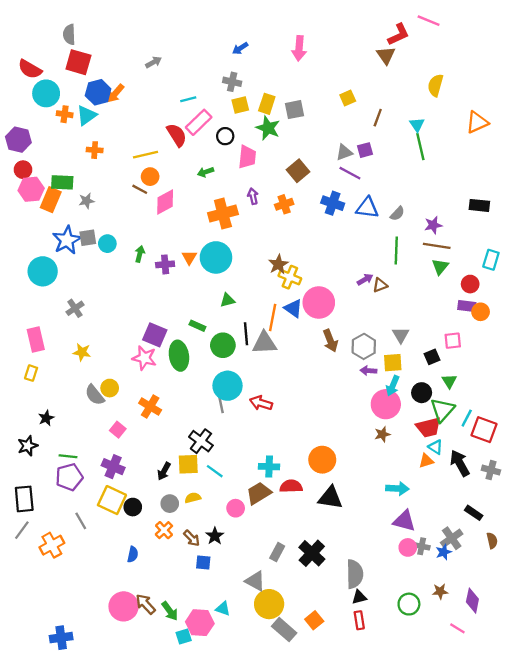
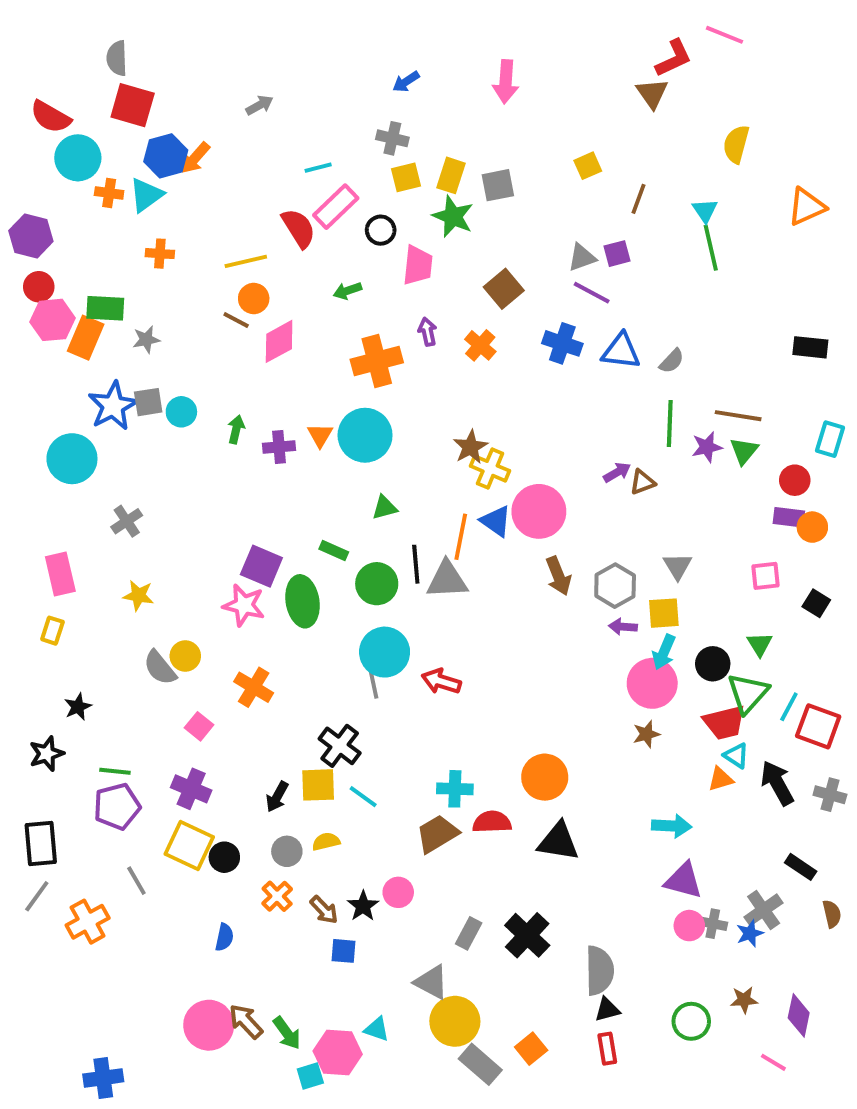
orange cross: (284, 204) -> (480, 345), turned -30
purple star: (433, 225) -> (707, 447), moved
black square: (432, 357) -> (816, 603), moved, turned -35
pink circle: (236, 508) -> (398, 892), moved

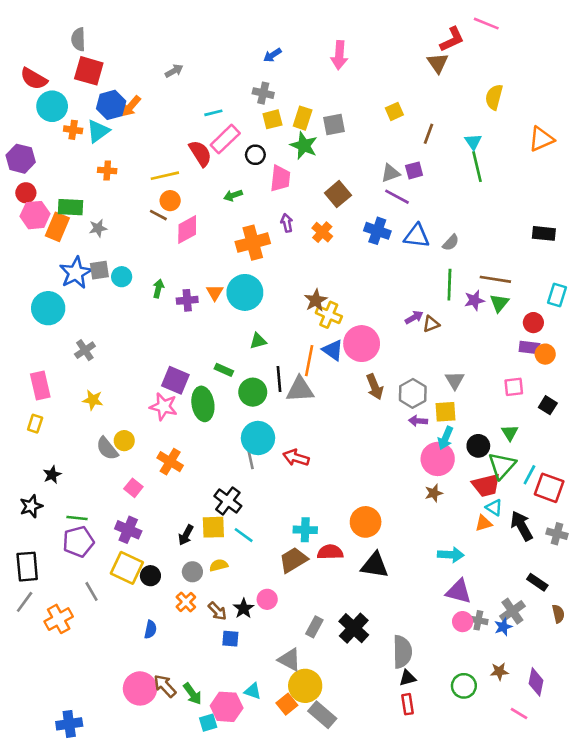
orange square: (531, 1049) -> (287, 704), moved

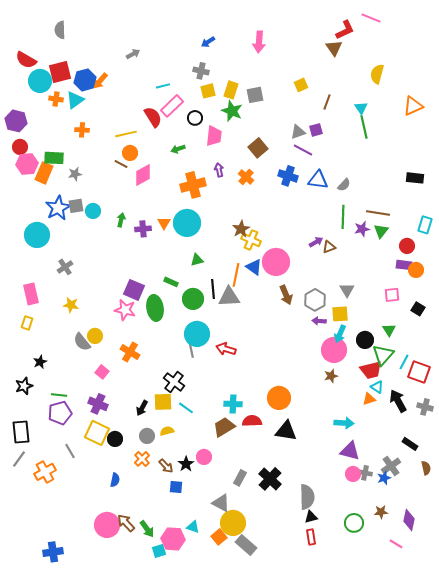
red square: (89, 71) -> (60, 72), moved, turned -30

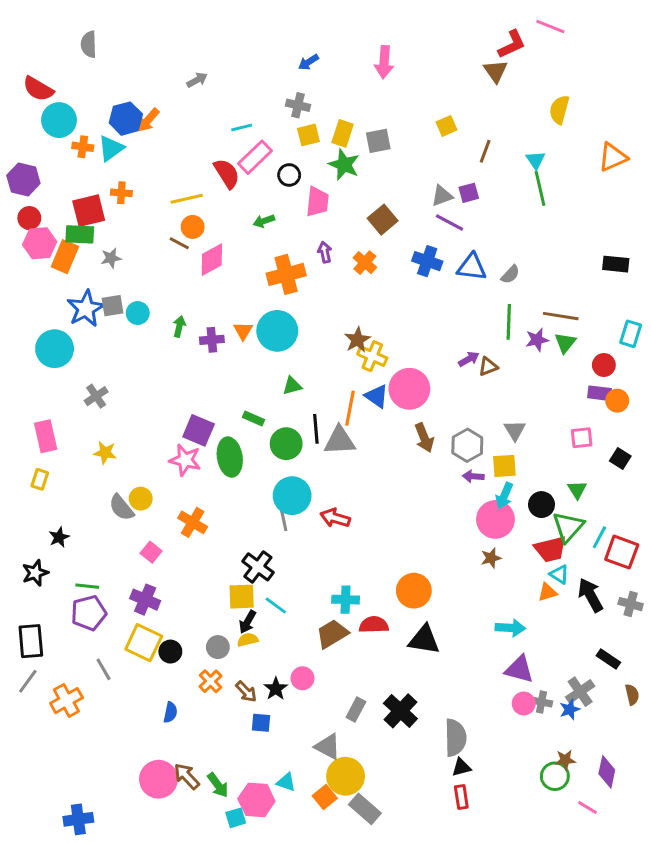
red square: (60, 72) -> (89, 211), moved
black arrow: (142, 408) -> (248, 622), moved
green circle: (354, 523) -> (555, 776), moved

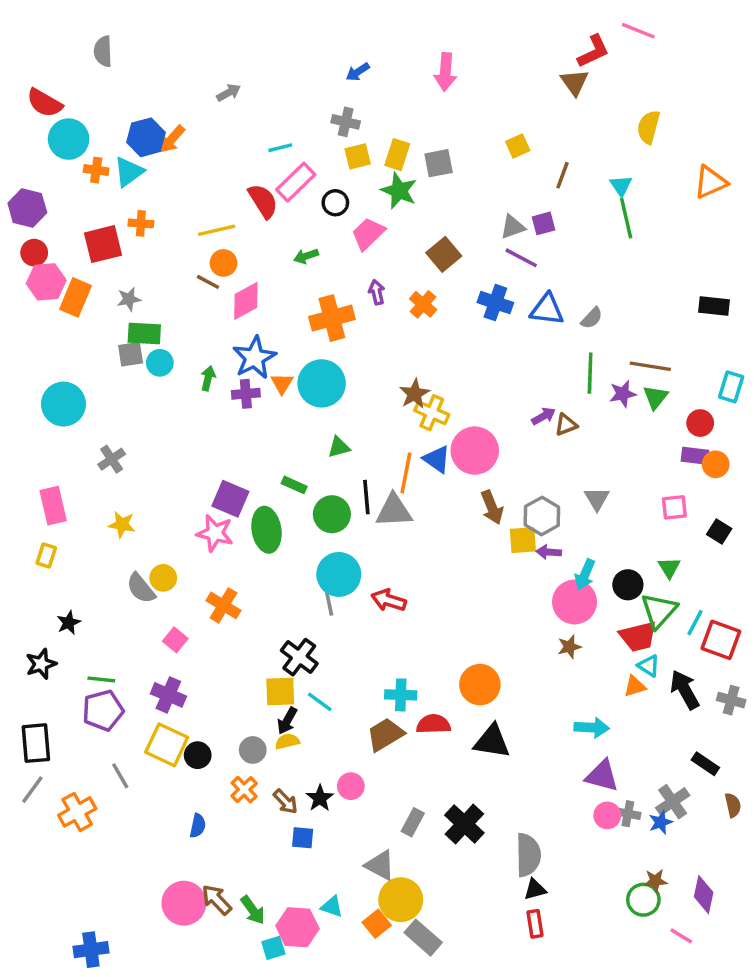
pink trapezoid: (317, 202) -> (368, 234), turned -140
green rectangle: (80, 234) -> (144, 334), moved
blue star: (86, 309) -> (254, 358), moved
yellow square: (504, 466) -> (523, 540), moved

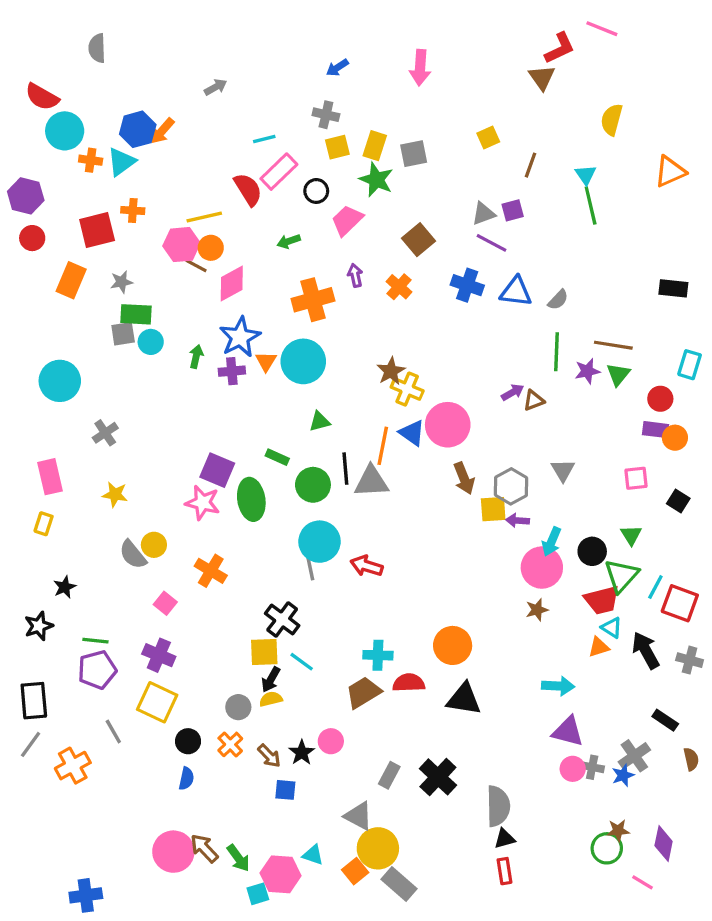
pink hexagon: (46, 282) -> (182, 245), moved
black circle: (198, 755) -> (188, 741), moved

